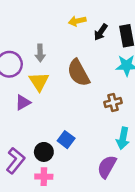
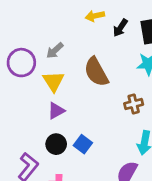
gray arrow: (40, 53) -> (55, 51), turned 49
purple triangle: (23, 103) -> (56, 111), moved
black circle: (44, 152) -> (56, 144), moved

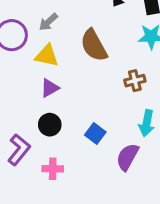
yellow triangle: (53, 81) -> (47, 56), turned -45
blue square: (83, 144) -> (95, 133), moved

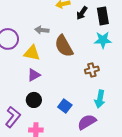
gray arrow: (48, 22) -> (42, 30), moved, turned 48
purple semicircle: (128, 157) -> (87, 122), turned 30

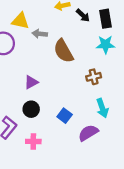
black arrow: (82, 13) -> (83, 15), turned -80
yellow triangle: (32, 53) -> (20, 21), moved
cyan arrow: (100, 99) -> (102, 108), turned -30

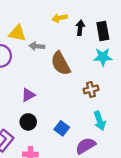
black arrow: (83, 15) -> (80, 28), turned -128

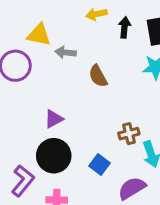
brown semicircle: (61, 63) -> (98, 76), size x0.7
brown cross: (91, 89) -> (129, 134), moved
black circle: (28, 122) -> (54, 156), size x1.5

